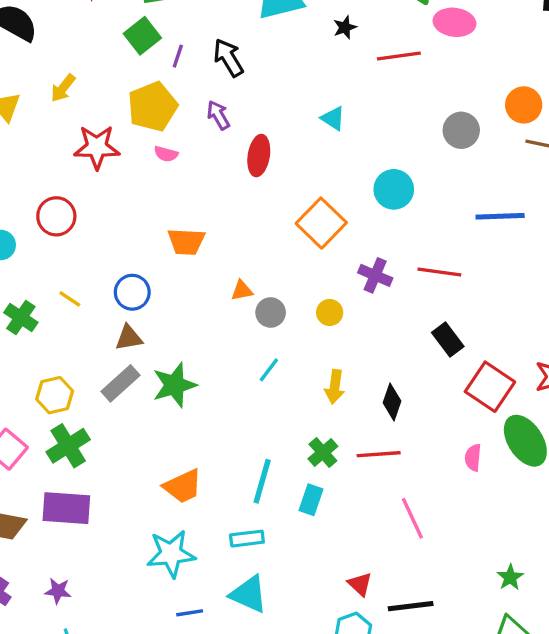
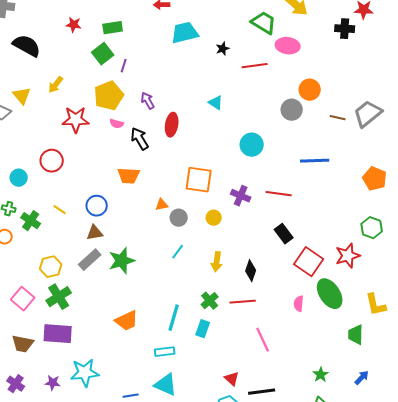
black arrow: (228, 58) -> (140, 139), moved
orange circle: (524, 105) -> (310, 90), moved
orange square: (321, 223) -> (199, 180), moved, turned -36
cyan star: (171, 554) -> (85, 373), moved

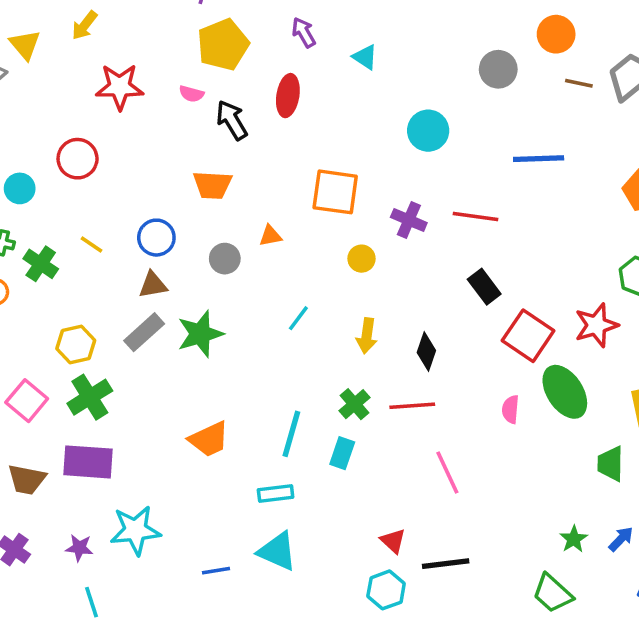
orange circle: (310, 90) -> (556, 34), moved
yellow pentagon: (109, 96) -> (223, 45), moved
purple arrow: (148, 101) -> (304, 32), moved
gray circle: (179, 218) -> (225, 259), moved
green star: (321, 375) -> (574, 539), moved

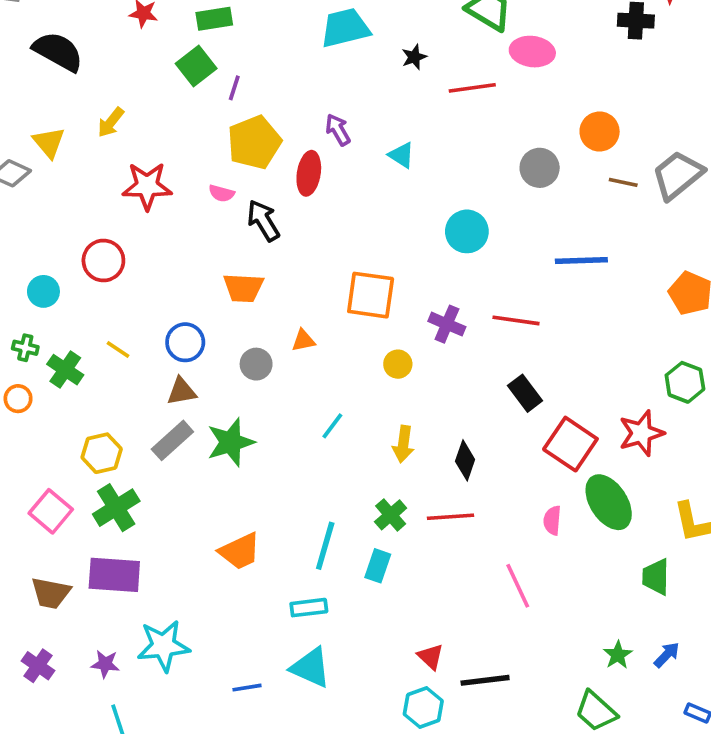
red ellipse: (288, 96) -> (309, 173), moved
pink line: (447, 472) -> (518, 586), moved

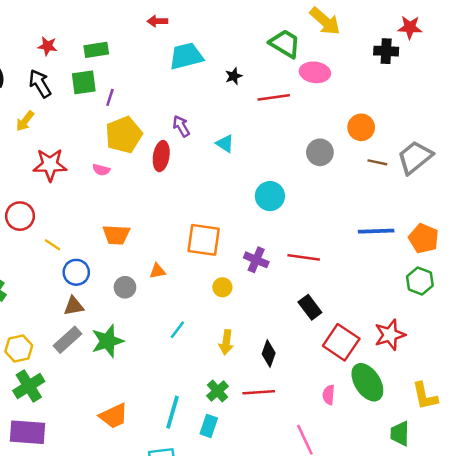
green square: (196, 66) -> (84, 82), turned 30
black arrow: (263, 221) -> (40, 84), moved
blue line: (581, 261) -> (376, 231), moved
yellow line: (118, 350) -> (52, 245), moved
green hexagon: (685, 382) -> (420, 281), moved

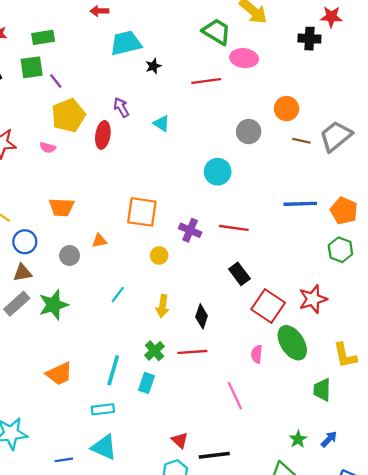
black star: (234, 76) -> (153, 66), moved
purple line: (110, 97) -> (56, 81), turned -56
cyan circle: (270, 196) -> (218, 172), moved

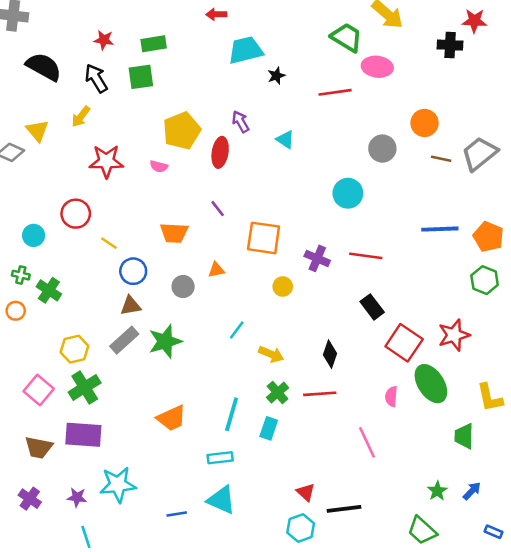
purple line: (56, 81) -> (218, 209), moved
yellow arrow: (163, 306) -> (271, 354), moved, turned -75

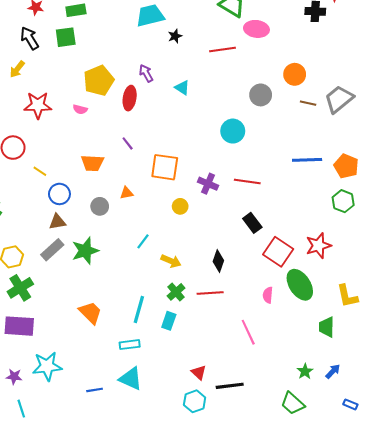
orange trapezoid: (172, 418) -> (90, 313), turned -110

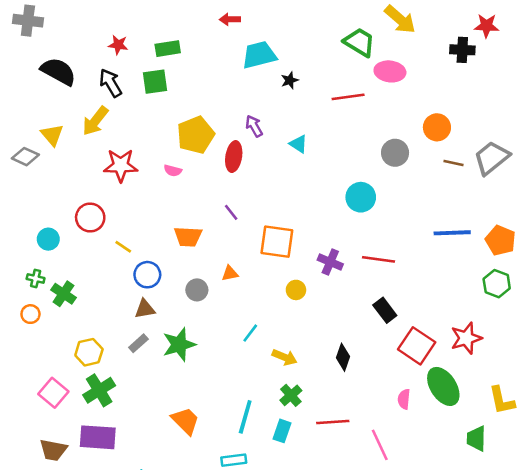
yellow arrow: (17, 69) -> (95, 121), size x1.4
gray rectangle: (52, 250) -> (138, 343), size x0.7
red line: (210, 293) -> (333, 422), moved

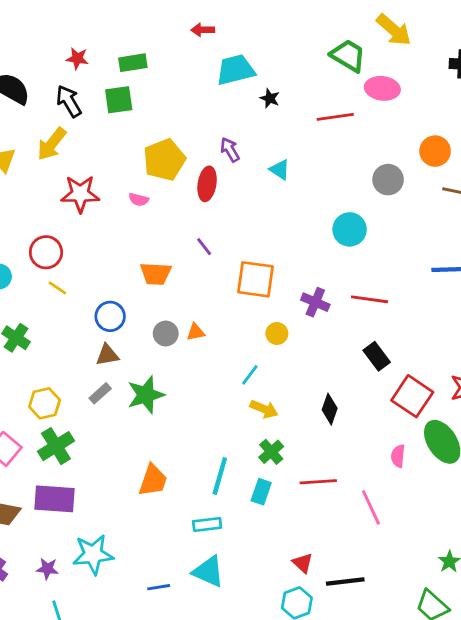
black star: (290, 80) -> (270, 98), turned -30
yellow line: (123, 247) -> (57, 288), moved
orange triangle: (230, 273) -> (196, 332), moved
cyan line: (250, 333) -> (250, 375), moved
orange trapezoid: (185, 421) -> (153, 480), turned 64

